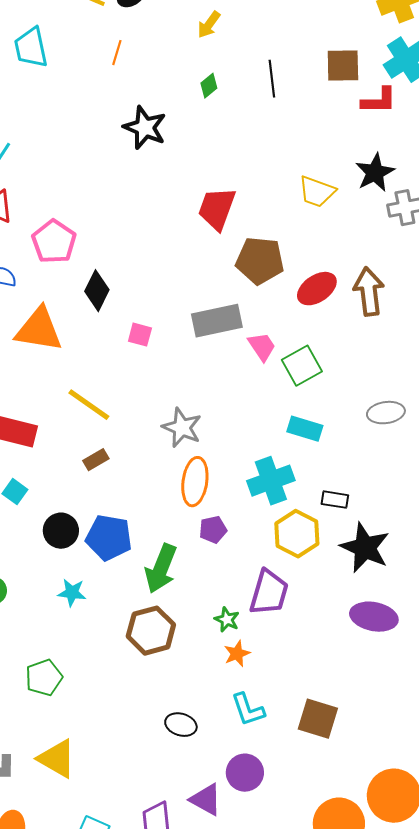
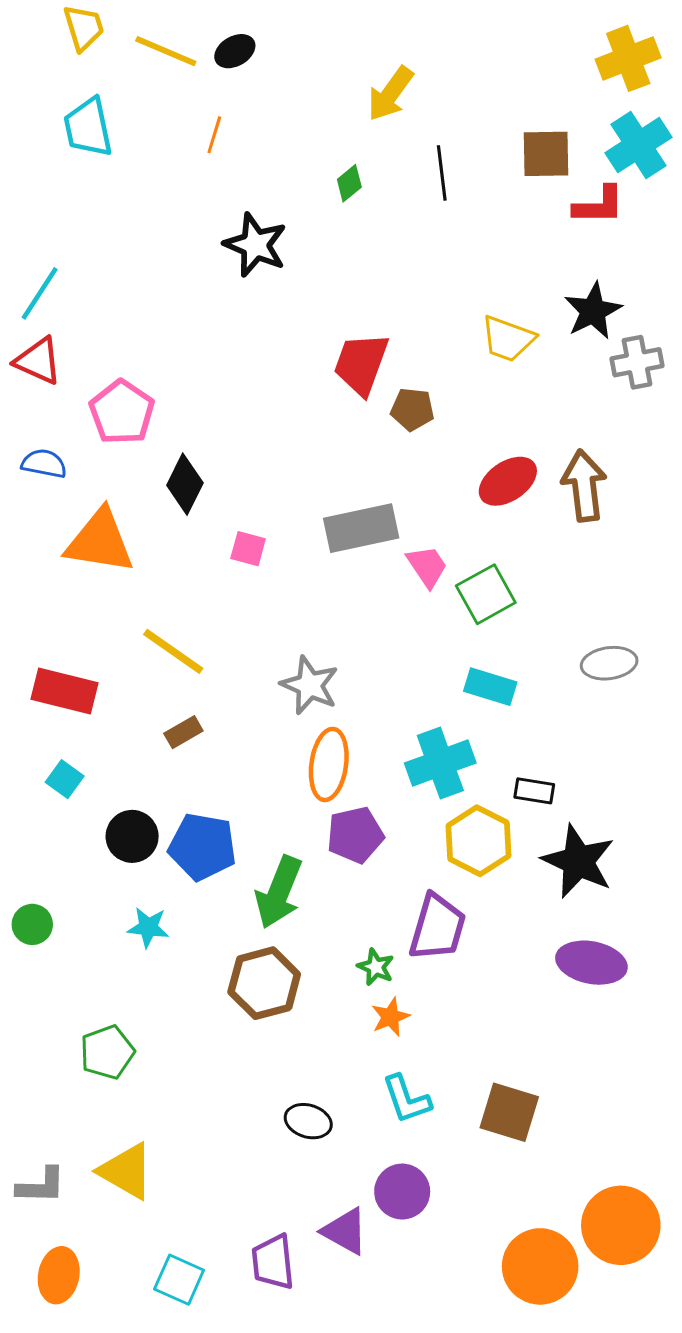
yellow arrow: (209, 25) -> (390, 94), moved, size x1.4
brown pentagon: (260, 261) -> (412, 409), moved, size x0.6
purple pentagon: (213, 530) -> (355, 835), size x1.4

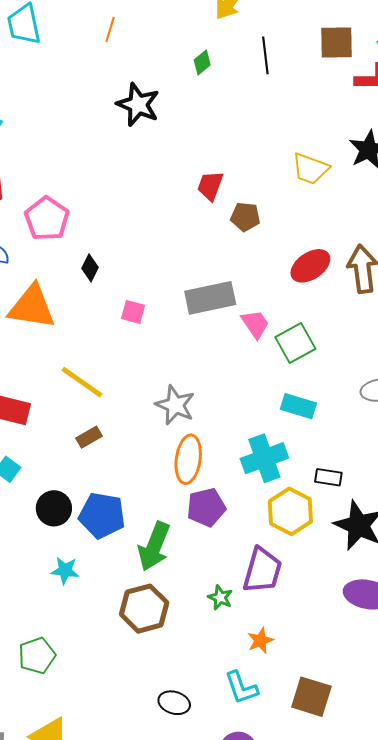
red trapezoid: (361, 364) -> (210, 186), size x0.7
black diamond: (185, 484) -> (90, 268), size x0.7
orange star: (390, 1017) -> (260, 641), moved

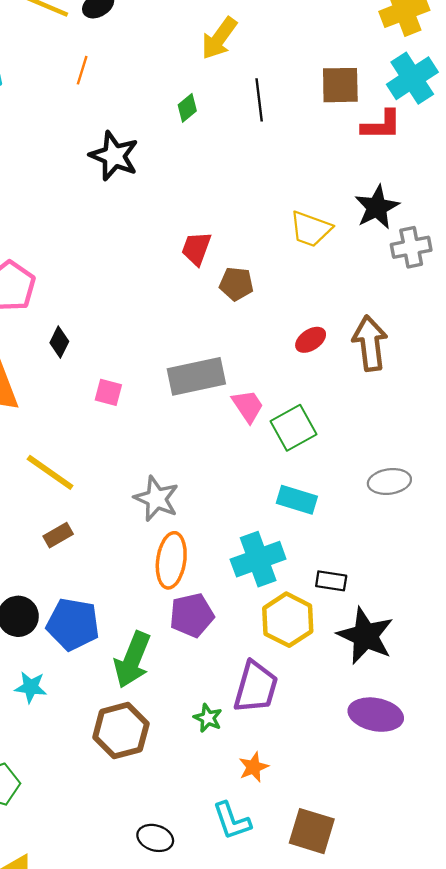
red ellipse: (310, 266) -> (311, 340), size x0.7

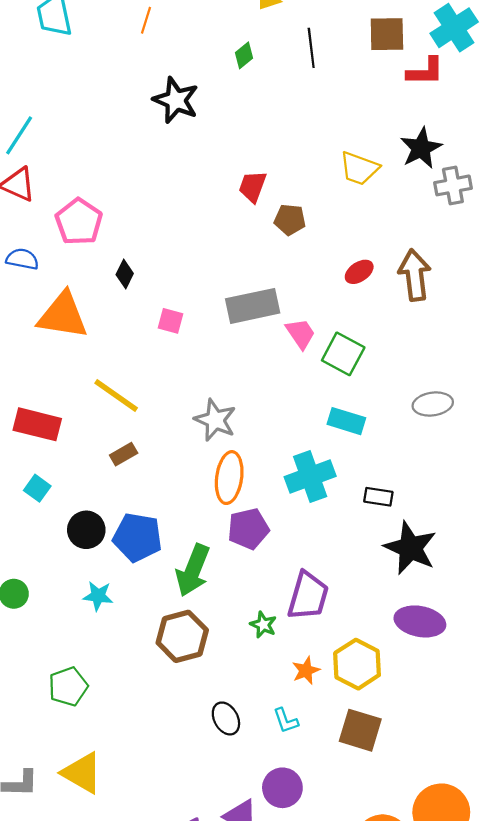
green square: (293, 428) -> (343, 354), turned -33
yellow hexagon: (288, 620) -> (357, 664), moved
cyan L-shape: (232, 821) -> (286, 721), size x0.7
black ellipse: (155, 838) -> (226, 718), moved, turned 44

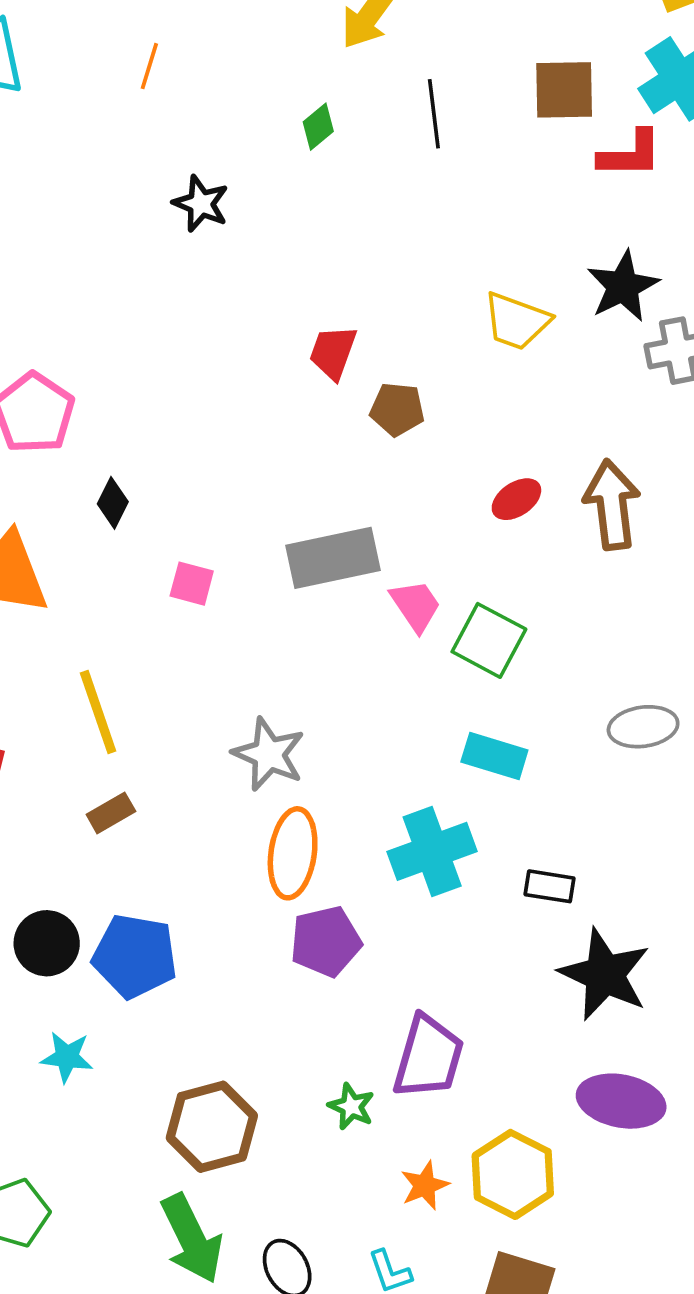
black star: (176, 100) -> (201, 204), size x0.7
yellow line: (116, 395) -> (98, 712), turned 36
green arrow: (193, 570) -> (192, 1239), moved, turned -48

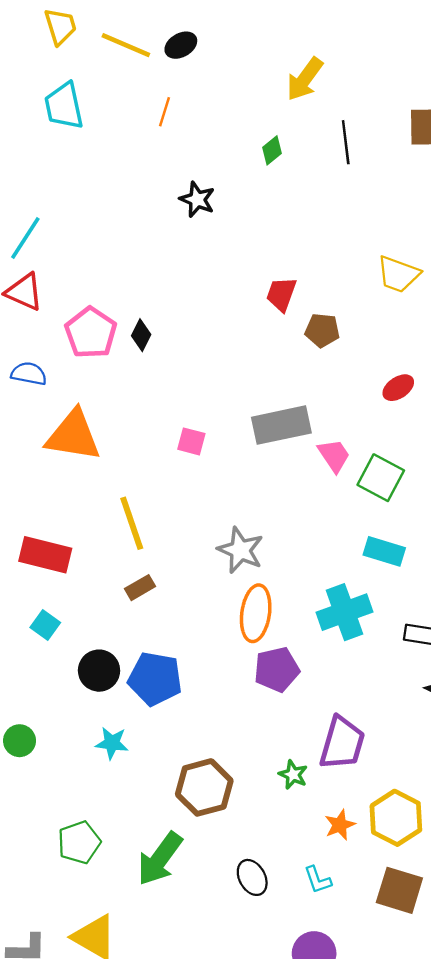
black diamond: (113, 503) -> (141, 335), moved
green arrow: (192, 1239) -> (160, 859), moved, turned 62

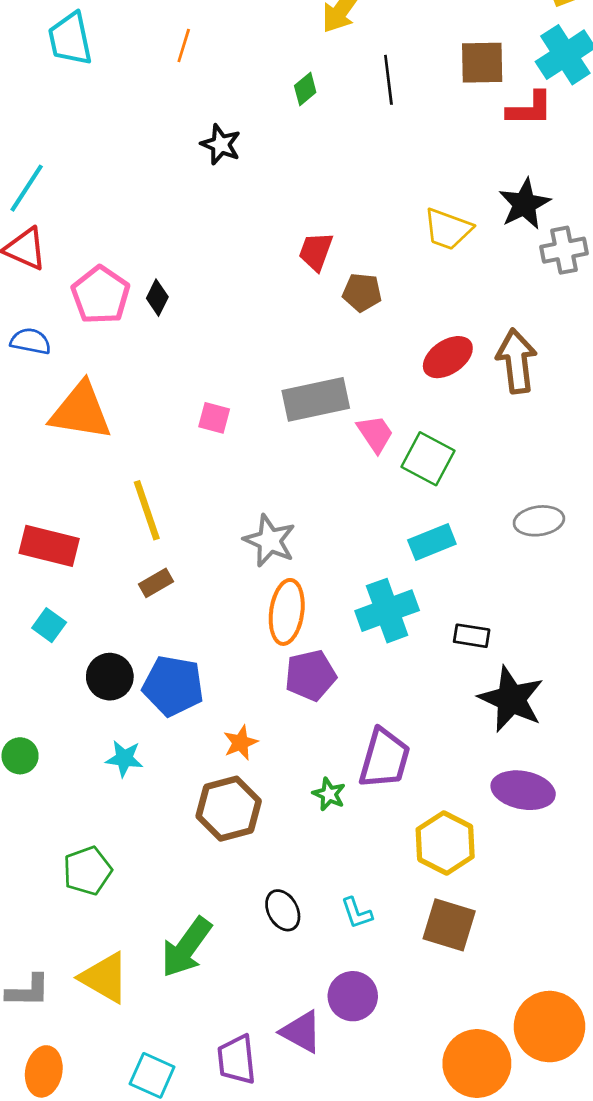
red ellipse: (398, 388) -> (448, 357), size x1.4
cyan rectangle: (384, 551) -> (432, 542), turned -39
orange star: (340, 825) -> (241, 743), moved
green arrow: (160, 859) -> (186, 947), moved

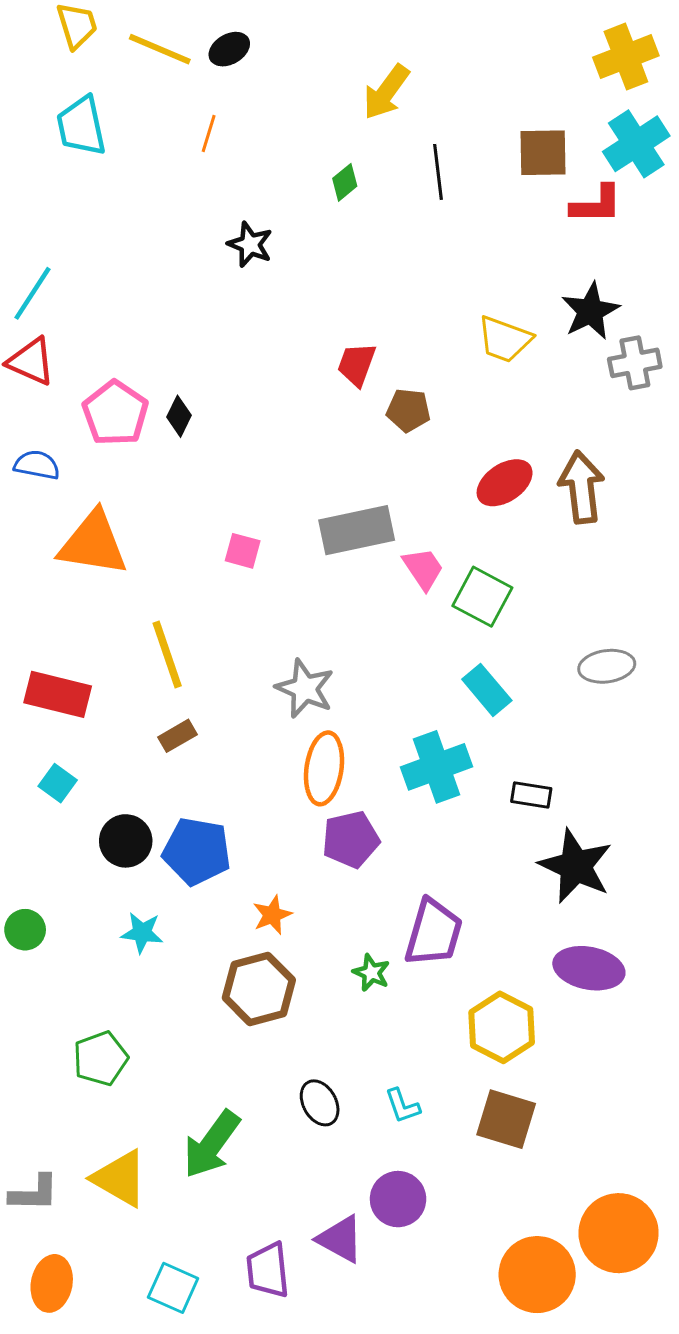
cyan rectangle: (432, 542) -> (487, 690), turned 72

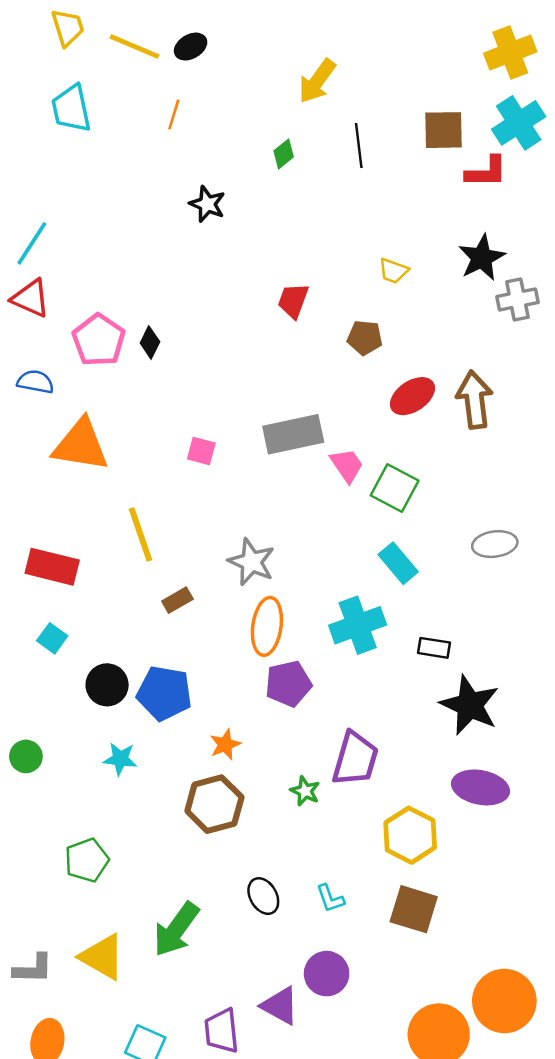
yellow trapezoid: (505, 339) -> (393, 271), moved, size x0.7
brown pentagon: (408, 410) -> (365, 338), moved
brown rectangle: (177, 736) -> (177, 600), moved

